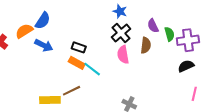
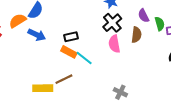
black rectangle: (79, 47) -> (71, 37), turned -32

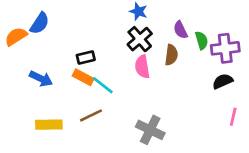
blue arrow: (37, 35) -> (41, 79), moved
brown line: (64, 79) -> (91, 115), moved
gray cross: (120, 92) -> (150, 130), size x1.5

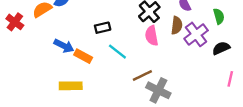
green semicircle: (202, 40) -> (219, 16), moved
purple cross: (225, 48) -> (196, 34), moved, turned -30
orange rectangle: (83, 77) -> (83, 56), moved
brown line: (91, 115) -> (142, 76), moved

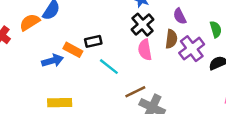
blue arrow: (64, 46) -> (52, 61), turned -42
orange rectangle: (83, 56) -> (73, 50), moved

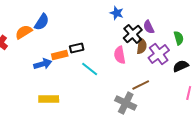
black cross: (142, 25) -> (133, 34), moved
orange rectangle: (73, 50) -> (60, 55), turned -42
brown line: (135, 92) -> (141, 85), moved

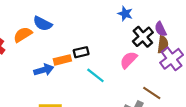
blue semicircle: (42, 22) -> (43, 24), turned 84
brown semicircle: (142, 46) -> (163, 45), moved
pink semicircle: (120, 55) -> (129, 60), turned 54
brown line: (141, 85) -> (152, 93), turned 60

